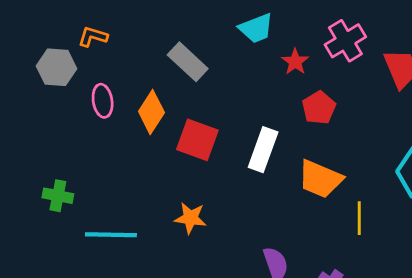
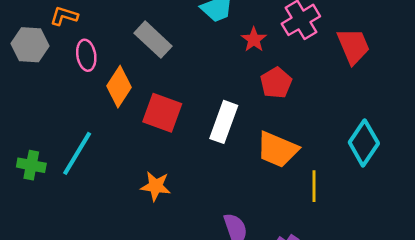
pink ellipse: (103, 101) -> (86, 55), moved
cyan line: (111, 235) -> (77, 153), moved, turned -60

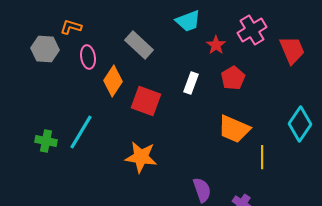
white rectangle: (224, 122) -> (191, 83), moved, size x0.7
orange star: (156, 186) -> (141, 157), size x1.4

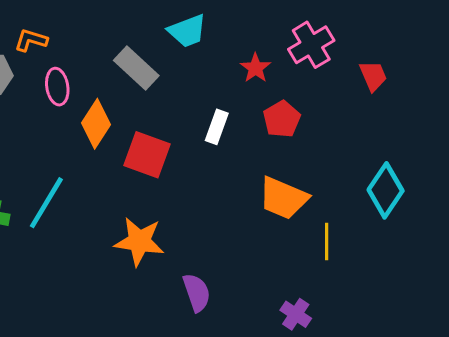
cyan trapezoid: (188, 21) -> (187, 31), moved
red trapezoid: (292, 50) -> (373, 76), size x0.7
purple semicircle: (202, 190) -> (197, 293), moved

